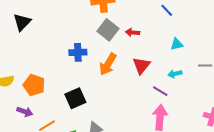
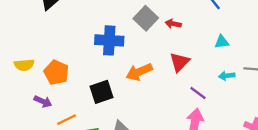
blue cross: (78, 52) -> (109, 40), size x1.4
orange arrow: (108, 64) -> (139, 72), moved, turned 30
cyan arrow: (175, 74) -> (227, 76), moved

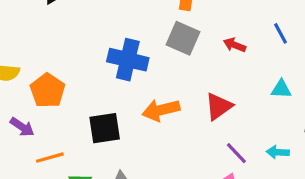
gray square: (146, 18) -> (183, 38), turned -30
red arrow: (173, 24) -> (235, 45), moved
cyan arrow: (227, 76) -> (278, 152), moved

